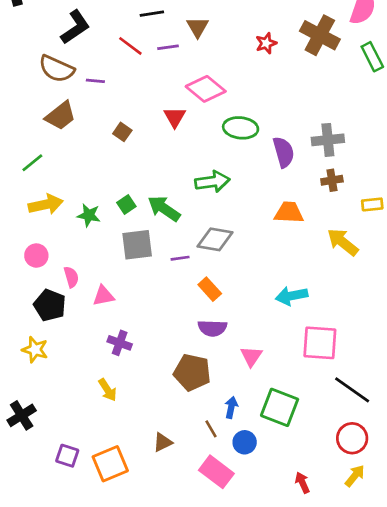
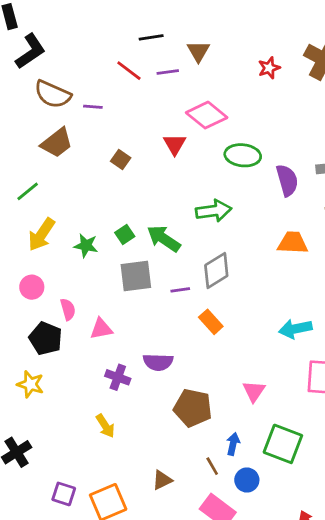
black L-shape: (75, 27) -> (30, 51), moved
yellow arrow: (46, 204) -> (42, 234), turned 136
gray diamond: (215, 239) -> (216, 270), turned -42
purple semicircle: (212, 328) -> (158, 362), moved

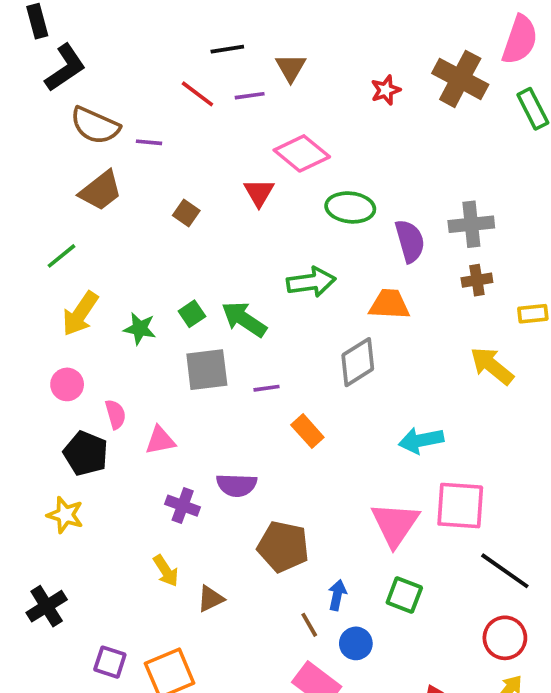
orange trapezoid: (293, 243) -> (389, 304), moved
gray diamond: (216, 270) -> (358, 362), moved
pink triangle: (254, 391) -> (395, 524), moved, size x1.6
green square: (283, 444) -> (404, 595), size x0.7
brown triangle: (162, 480) -> (211, 599), moved

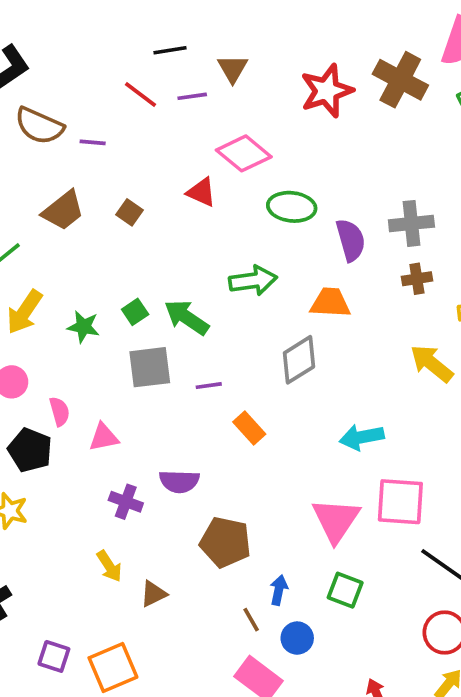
red star: (386, 90) -> (327, 91), size x1.8
brown trapezoid: (101, 191) -> (63, 211), moved
red triangle: (259, 193) -> (201, 192), turned -36

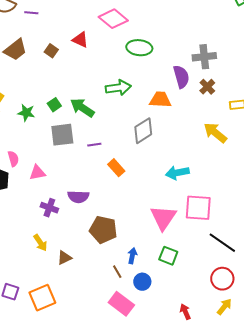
red triangle: (201, 192) -> (80, 40), moved
purple semicircle: (351, 240) -> (181, 77), moved
brown cross: (417, 279) -> (207, 87), turned -35

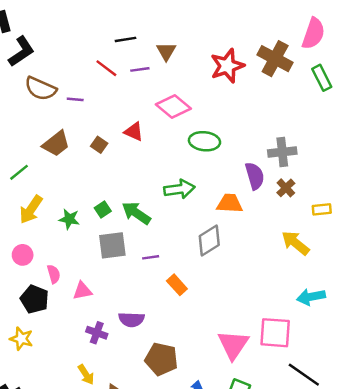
cyan arrow: (177, 173) -> (311, 297), moved

